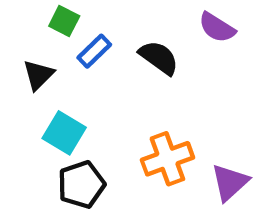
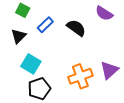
green square: (64, 21) -> (23, 10), moved
purple triangle: (230, 182) -> (109, 70), moved

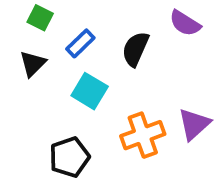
black semicircle: (76, 28) -> (135, 49), turned -102
cyan square: (31, 64) -> (90, 91), moved

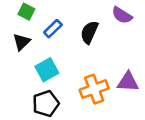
cyan square: (90, 91) -> (47, 70), moved, turned 30
purple triangle: (194, 124) -> (128, 82), turned 45

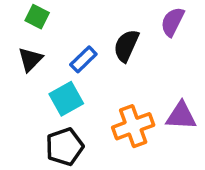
purple semicircle: (122, 15) -> (172, 22), turned 85
blue rectangle: (53, 29) -> (83, 59), moved

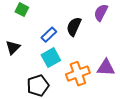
black triangle: (30, 59) -> (13, 48), moved
cyan square: (66, 99) -> (51, 58), moved

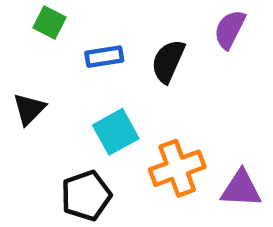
blue rectangle: (49, 35) -> (104, 57), moved, turned 35
purple triangle: (106, 68) -> (241, 189), moved

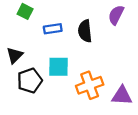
black semicircle: (168, 61) -> (85, 31), turned -30
cyan square: (116, 132) -> (58, 67), turned 30
black pentagon: (86, 196) -> (30, 81), moved

